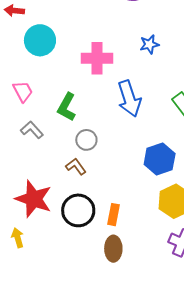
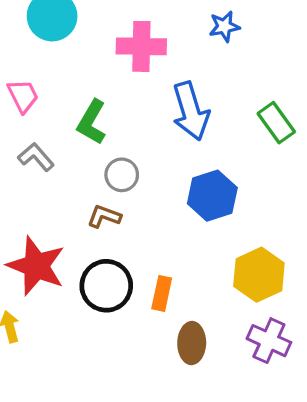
blue hexagon: (160, 159) -> (212, 196), moved
brown L-shape: (76, 167) -> (104, 216), turned -35
brown ellipse: (113, 249) -> (192, 343), moved

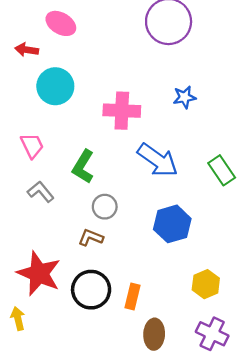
blue arrow: (191, 111) -> (158, 160), turned -39
yellow hexagon: (259, 275) -> (206, 284), size x0.7

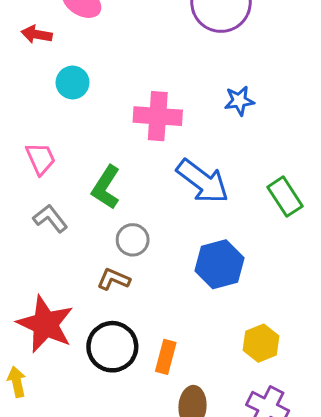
cyan circle: (55, 86) -> (73, 83), size x0.7

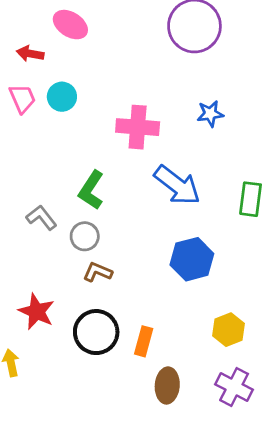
pink trapezoid: (41, 159) -> (22, 98), moved
green rectangle: (285, 197) -> (251, 199), turned 40
gray circle: (133, 240) -> (85, 236), moved
red star: (45, 324) -> (37, 312), size x0.7

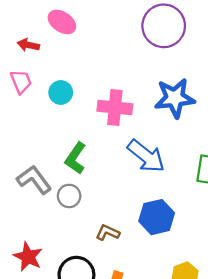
cyan circle: (62, 97) -> (61, 92), moved
blue star: (210, 114) -> (175, 98), size x1.8
gray L-shape: (41, 218) -> (34, 180), size x1.4
brown L-shape: (98, 272) -> (108, 233), moved

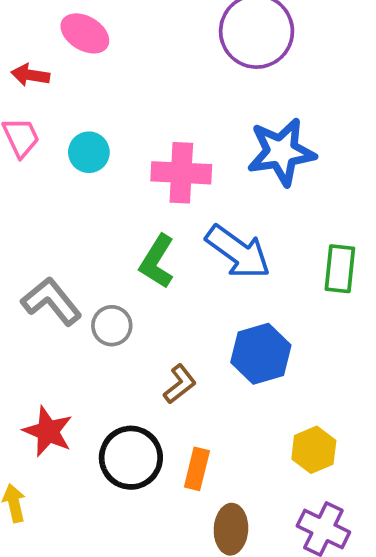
green L-shape: (75, 158) -> (157, 262), moved
brown L-shape: (108, 233) -> (180, 384), turned 120

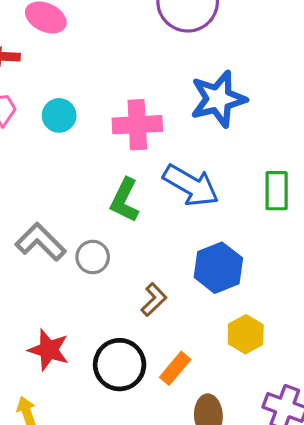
yellow hexagon: (314, 450) -> (246, 334), moved
orange rectangle: (197, 469) -> (175, 368), turned 32

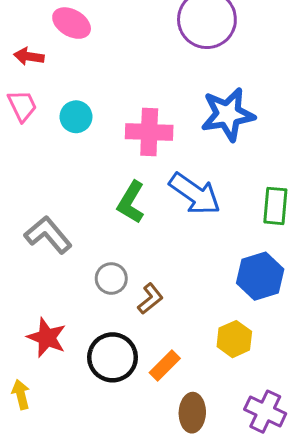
gray circle: (93, 257) -> (111, 278), moved
blue hexagon: (218, 268) -> (260, 276), moved

